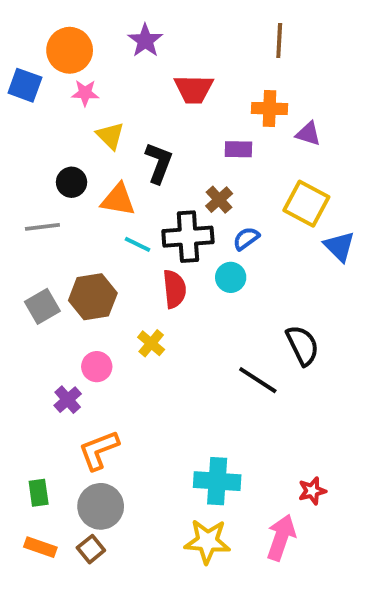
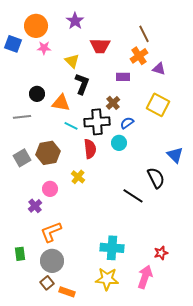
brown line: (279, 41) -> (144, 34), moved, turned -30
orange cross: (269, 108) -> (139, 56), turned -36
yellow triangle: (110, 136) -> (72, 61), moved
blue triangle: (339, 246) -> (175, 155), moved
orange rectangle: (40, 547) -> (67, 292), moved

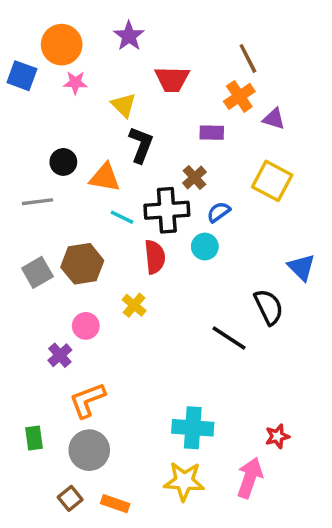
brown square: (47, 283) -> (70, 498), moved

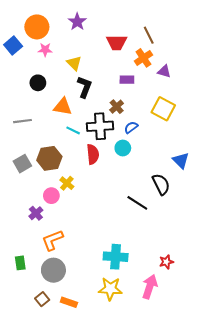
blue square: (22, 76) -> (13, 46), turned 30
red trapezoid: (172, 79) -> (117, 42), moved
black circle: (63, 162) -> (38, 83), moved
yellow cross: (134, 305) -> (67, 183), moved

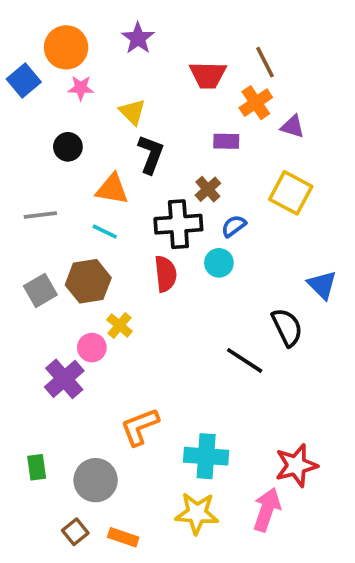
cyan line: (73, 130) -> (105, 232), moved
purple cross: (36, 213) -> (64, 379), size x1.5
orange L-shape: (52, 240) -> (140, 427), moved
red star: (166, 262) -> (296, 465), size x1.6

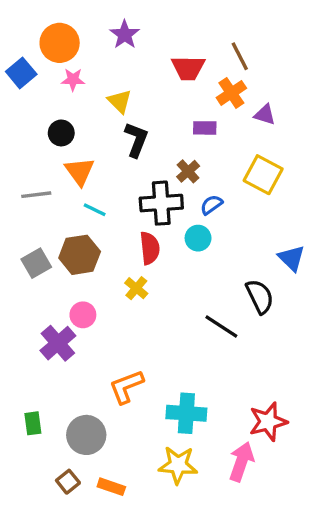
orange triangle: (112, 189) -> (80, 171), moved, turned 44
yellow cross: (119, 325) -> (136, 288), moved

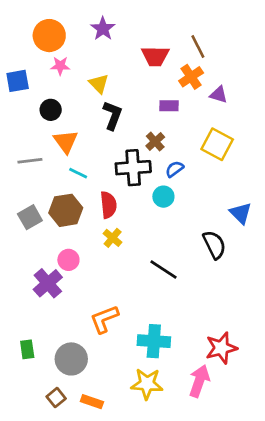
blue square: (21, 73) -> (18, 81), moved, turned 30
red semicircle: (150, 248) -> (108, 205), moved
black line: (221, 327) -> (163, 270), moved

